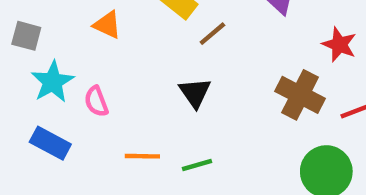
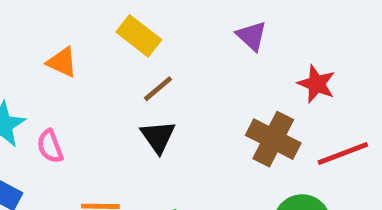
brown line: (212, 34) -> (158, 89), moved

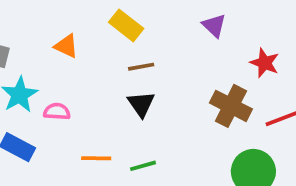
brown line: (158, 89) -> (141, 67), turned 30
pink semicircle: (50, 146) -> (57, 112), turned 115

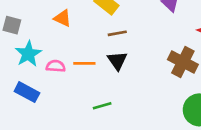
orange line: (96, 158) -> (84, 63), moved
green line: (143, 166) -> (102, 106), moved

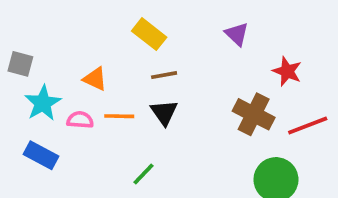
orange triangle: (62, 18) -> (95, 79), moved
green line: (102, 106) -> (144, 174), turned -30

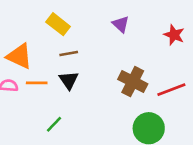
red star: (287, 71) -> (174, 35), moved
orange triangle: (95, 79) -> (19, 56), size x1.5

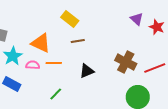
purple triangle: (121, 24) -> (137, 19), moved
black triangle: (69, 80) -> (87, 71), moved, turned 42
green line: (54, 124) -> (56, 94), moved

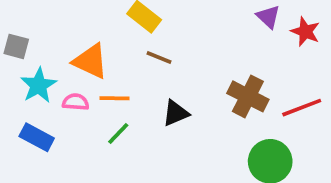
brown line: (78, 41) -> (159, 58), turned 32
green line: (56, 94) -> (118, 134), moved

